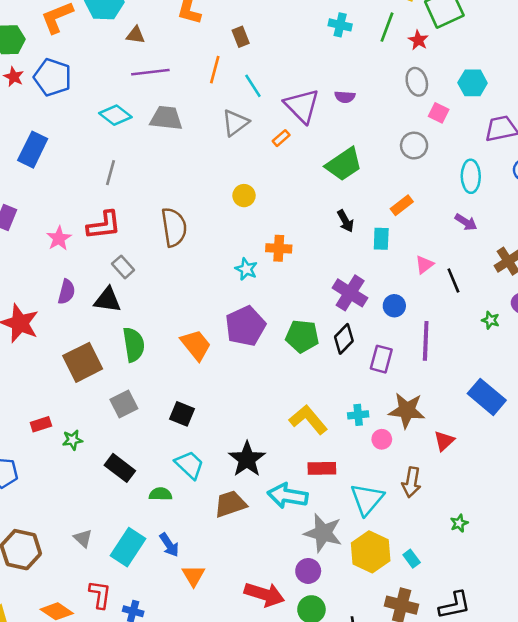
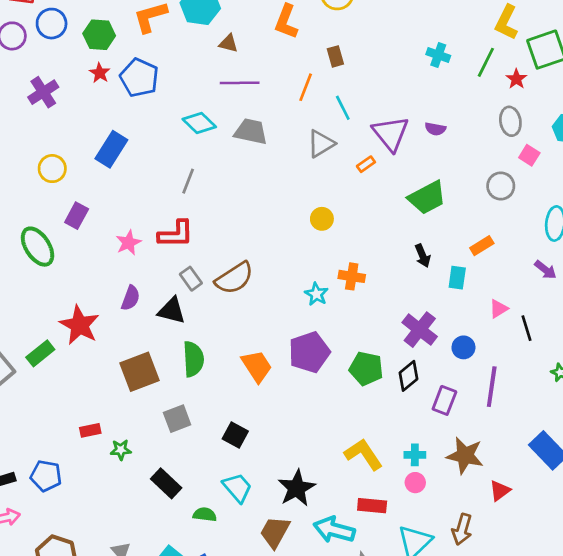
brown semicircle: (174, 227) -> (234, 278), moved, turned 60
pink circle: (382, 439) -> (415, 483), moved
brown trapezoid: (230, 504) -> (275, 532), turned -48

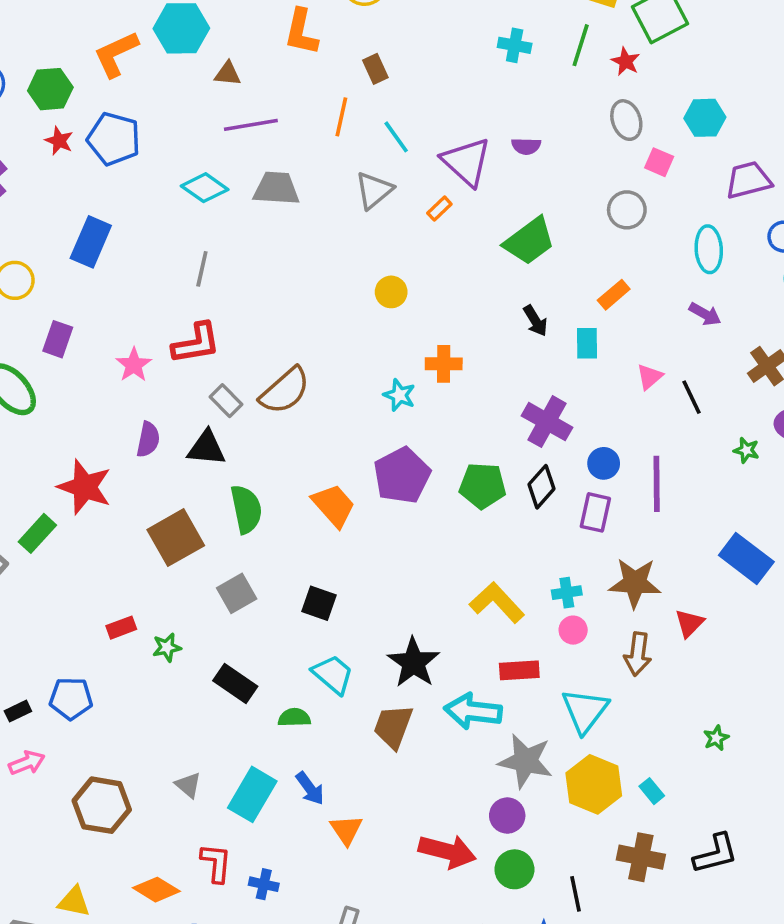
blue circle: (463, 347) -> (604, 463), moved
brown arrow: (462, 529) -> (638, 654), moved

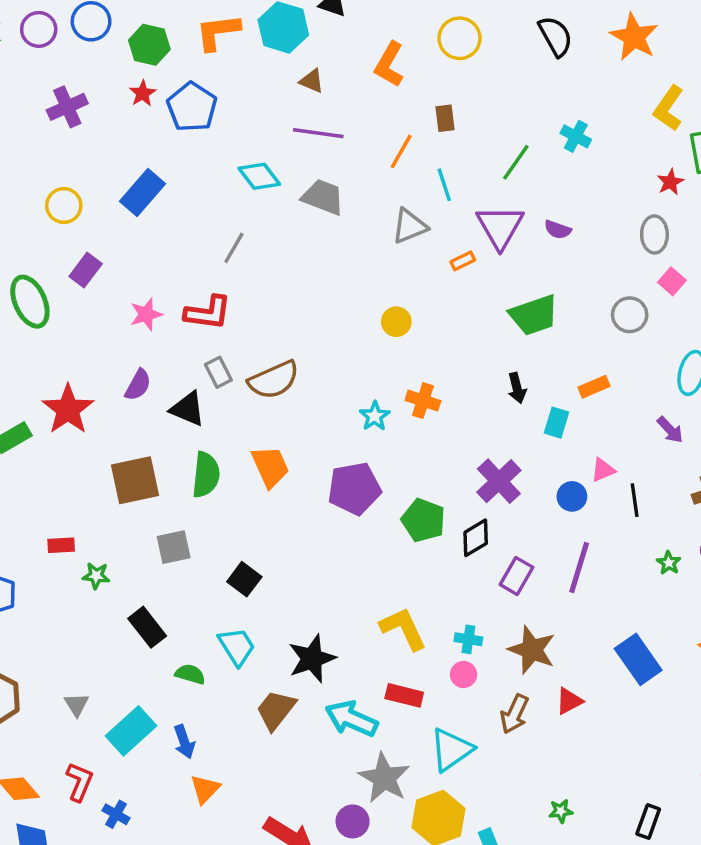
green line: (581, 45) -> (516, 162), moved
blue circle: (604, 463) -> (572, 496), moved
orange trapezoid: (334, 505) -> (270, 467), moved

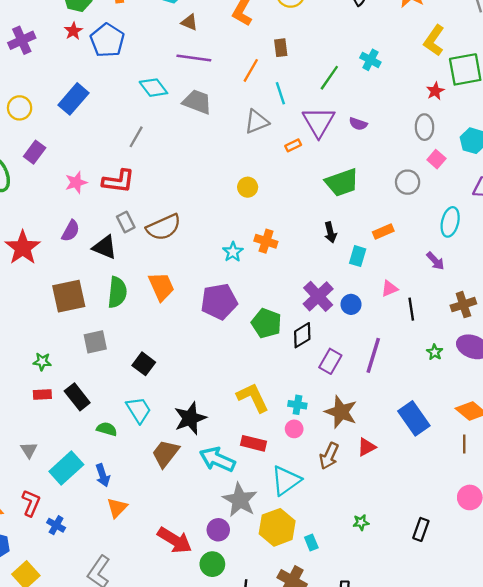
blue circle: (572, 496) -> (351, 304), moved
red rectangle: (61, 545) -> (42, 394), moved

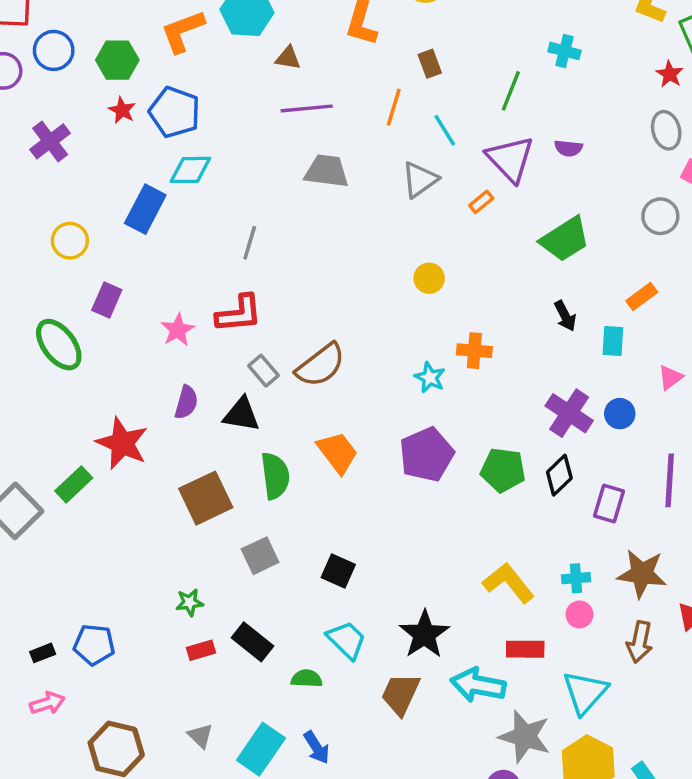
cyan diamond: (153, 88) -> (190, 170), moved, turned -40

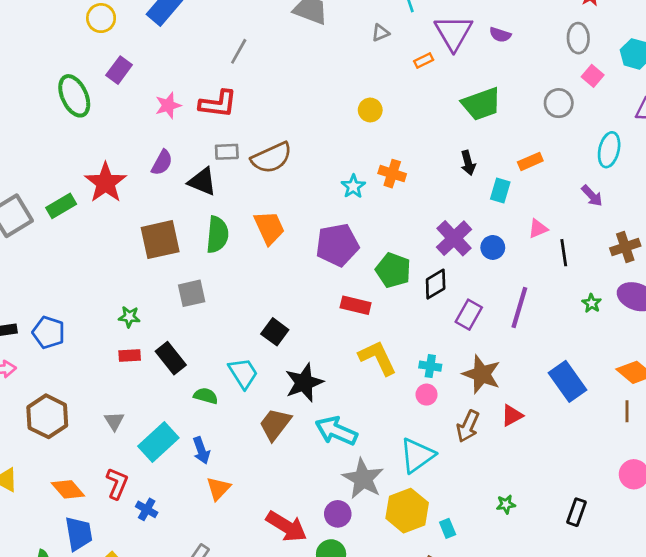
gray triangle: (420, 180) -> (380, 33), size x0.6
gray rectangle: (263, 371) -> (227, 152), turned -65
black square: (338, 571) -> (275, 332), moved
red rectangle: (525, 649) -> (356, 305), moved

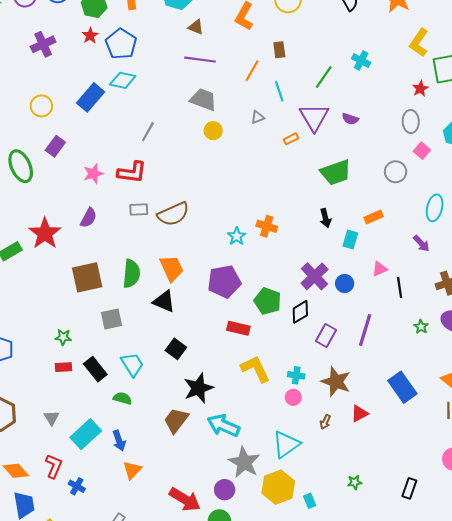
yellow circle: (370, 110) -> (213, 131), moved
black triangle: (202, 182) -> (164, 301), moved
cyan trapezoid: (243, 373) -> (132, 364), moved
brown arrow: (468, 426) -> (325, 422), size x0.6

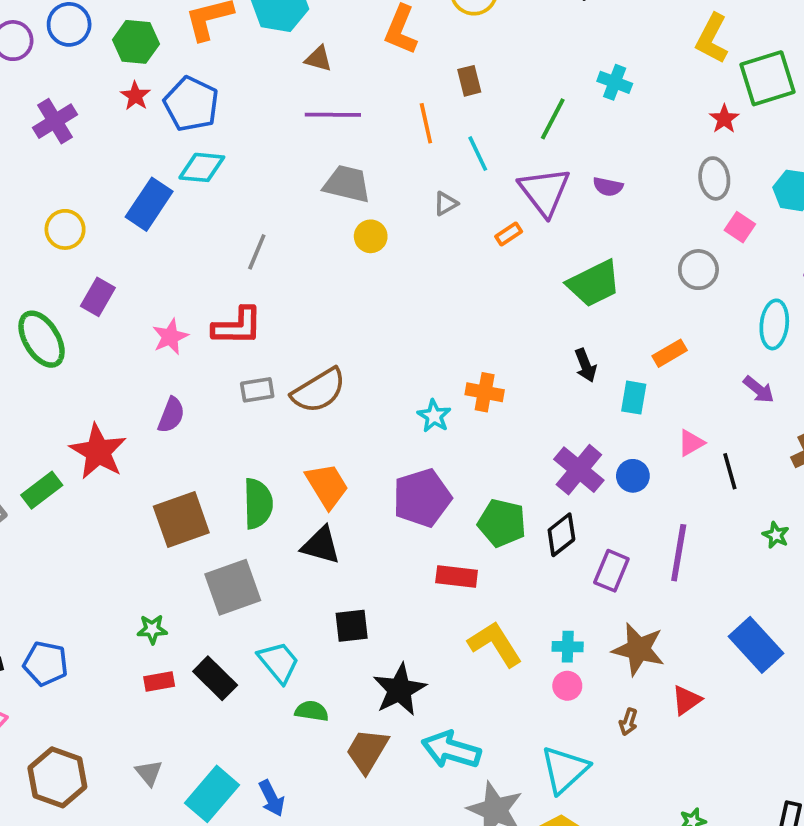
orange line: (252, 71) -> (426, 123), turned -35
gray square: (112, 319) -> (233, 587), size x1.4
black square: (176, 349) -> (352, 626), turned -36
green semicircle: (122, 398) -> (312, 711), moved

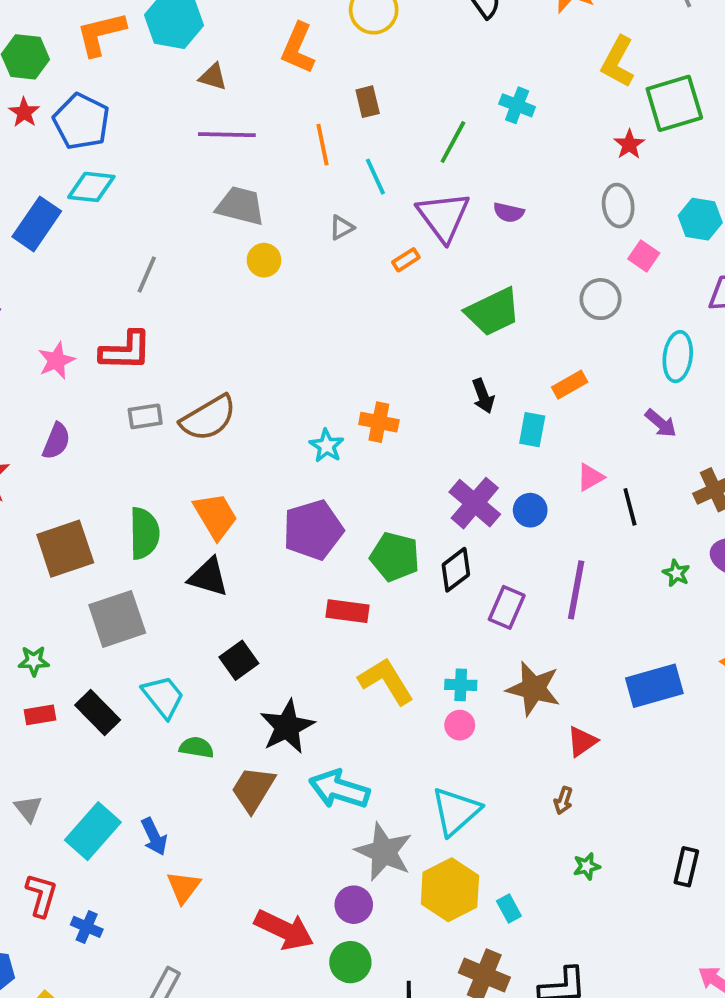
black square: (352, 626) -> (239, 660), turned -30
blue rectangle: (756, 645) -> (654, 686), turned -64
brown arrow: (628, 722) -> (563, 801), moved

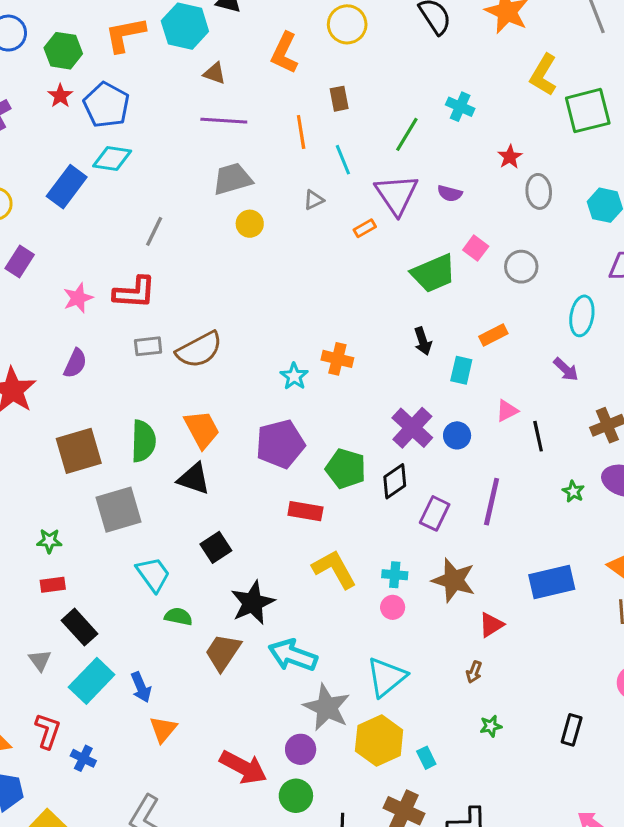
red star: (629, 144) -> (510, 157), moved
gray trapezoid: (240, 206) -> (232, 179), turned -33
pink square: (644, 256) -> (476, 248), moved
black rectangle: (98, 712) -> (80, 627), moved

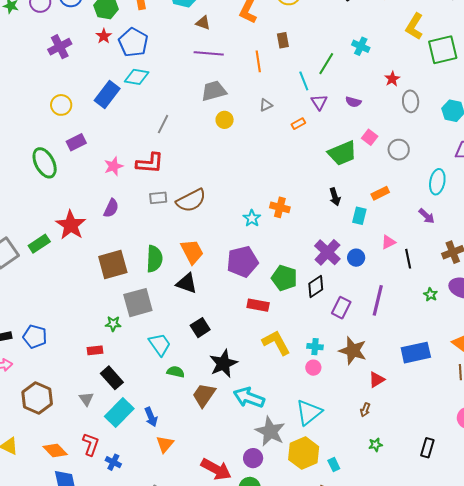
cyan line: (343, 160) -> (304, 81), moved
purple triangle: (397, 194) -> (319, 102), size x0.6
purple rectangle: (20, 261) -> (76, 142), turned 30
green star: (49, 541) -> (113, 324), moved

